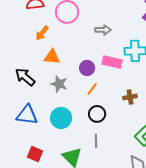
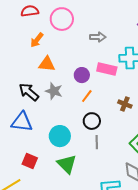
black arrow: (25, 77) -> (29, 92), moved
brown cross: (130, 97) -> (125, 104), turned 32
cyan circle: (61, 118) -> (60, 136), moved
gray line: (96, 141) -> (97, 142), moved

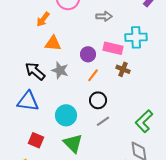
brown cross: (125, 104) -> (123, 69), moved
gray line: (97, 142) -> (103, 121), turned 56

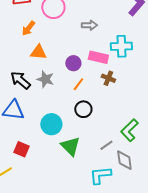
gray line: (103, 121) -> (106, 145), moved
green triangle: (73, 143) -> (70, 146), moved

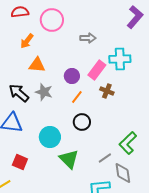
pink rectangle: (98, 57) -> (97, 70), turned -66

